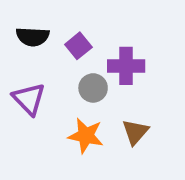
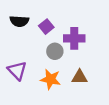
purple triangle: (29, 99) -> (17, 71), moved
brown triangle: (135, 132) -> (80, 77), turned 49

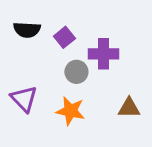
brown triangle: (80, 77) -> (129, 108), moved

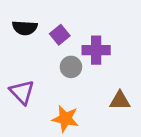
orange star: (70, 111) -> (65, 119), moved

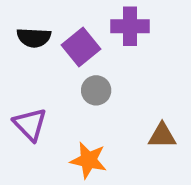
purple square: (60, 35) -> (81, 47), size x1.4
purple cross: (96, 50) -> (130, 26), moved

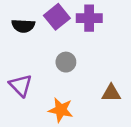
purple square: (81, 47) -> (57, 17), moved

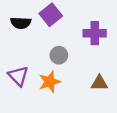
purple cross: (89, 18) -> (95, 33), moved
orange star: (61, 110) -> (50, 82), moved, turned -30

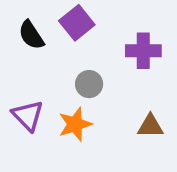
black semicircle: (21, 23) -> (31, 35), turned 54

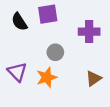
purple square: (77, 23) -> (48, 14), turned 30
brown triangle: (150, 126) -> (94, 78), turned -35

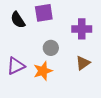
purple triangle: (17, 72) -> (16, 66), turned 48
brown triangle: (94, 78) -> (83, 63), moved

